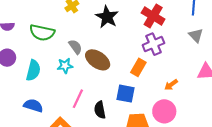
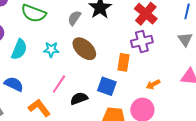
gray semicircle: (75, 47) -> (74, 18), moved, turned -119
orange rectangle: (138, 67) -> (124, 62), turned -30
black semicircle: (100, 110) -> (79, 98), turned 72

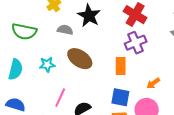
gray semicircle: (74, 18) -> (65, 30), turned 77
blue square: (107, 86) -> (120, 97), moved

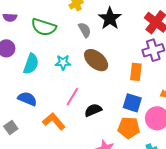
gray semicircle: (65, 30) -> (85, 30), turned 42

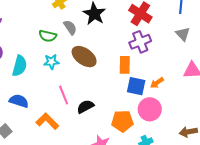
green semicircle: (44, 27) -> (48, 36), moved, size x0.7
pink line: (72, 97) -> (64, 95), turned -48
blue square: (132, 103) -> (136, 86), moved

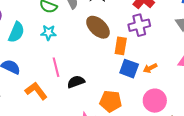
brown ellipse: (84, 57) -> (98, 27), moved
pink circle: (150, 109) -> (155, 101), moved

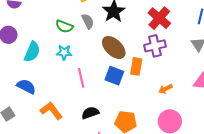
pink line: (56, 67) -> (81, 78), moved
blue square: (129, 69) -> (114, 76), moved
black semicircle: (76, 82) -> (90, 113), moved

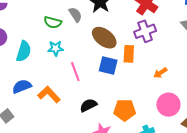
blue semicircle: (26, 86) -> (22, 86), turned -42
orange L-shape: (51, 111) -> (49, 95), moved

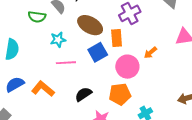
cyan star: (56, 48) -> (58, 40), moved
blue square: (108, 66) -> (98, 52), turned -36
pink line: (75, 72) -> (66, 63), turned -66
pink circle: (168, 105) -> (127, 67), moved

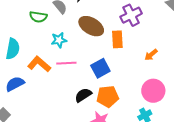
blue square: (98, 52) -> (100, 68), moved
pink circle: (127, 67) -> (153, 91), moved
orange L-shape: (43, 89) -> (39, 64), moved
orange pentagon: (120, 94) -> (108, 96), moved

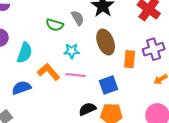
purple cross: (131, 15) -> (154, 49), moved
brown ellipse: (91, 26) -> (106, 42), turned 30

